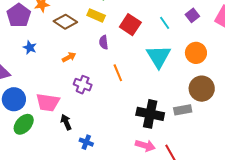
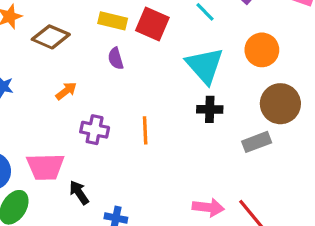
yellow rectangle: (96, 15) -> (113, 21), moved
orange line: (118, 73) -> (145, 130), moved, turned 30
black cross: (150, 114) -> (210, 109), moved, size x0.6

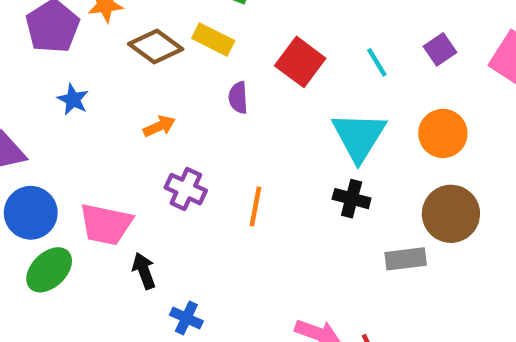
yellow rectangle: (113, 21) -> (213, 40), moved

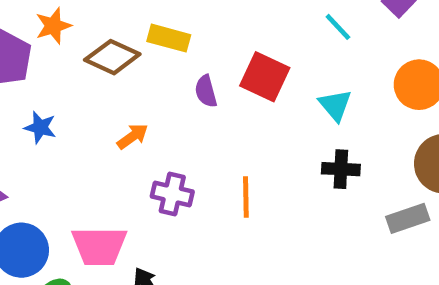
red square: (300, 62) -> (265, 77), moved
cyan triangle: (359, 136) -> (335, 105), size x0.6

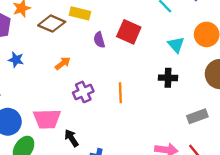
cyan triangle: (335, 105) -> (176, 45), moved
purple cross: (172, 194) -> (83, 92), turned -36
gray rectangle: (408, 218) -> (197, 116), moved

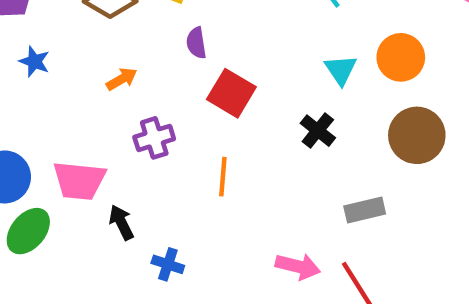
red square: (129, 32) -> (231, 93), moved
black cross: (168, 78) -> (318, 131), turned 30
orange line: (120, 93) -> (223, 177), moved

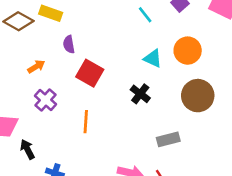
cyan triangle: (341, 70) -> (153, 58), turned -30
orange arrow: (122, 79) -> (36, 66), moved
purple cross: (154, 138) -> (45, 100), turned -30

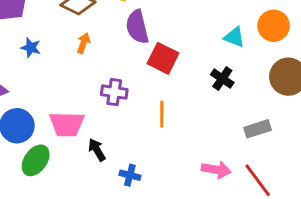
purple semicircle: (69, 44) -> (137, 27), size x1.6
orange arrow: (36, 66) -> (83, 43), moved, turned -36
purple cross: (45, 100) -> (114, 92), turned -30

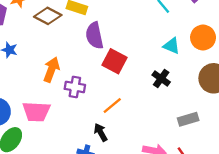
orange arrow: (83, 43) -> (51, 70), moved, size x1.5
orange line: (162, 114) -> (112, 105), turned 48
black arrow: (97, 150) -> (101, 132), moved

